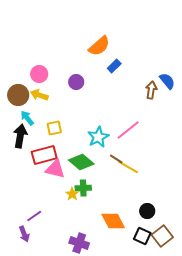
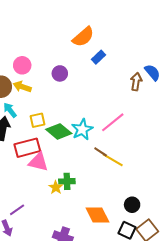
green diamond: (81, 162) -> (59, 131), moved

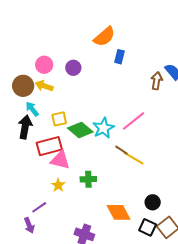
blue rectangle: (98, 57) -> (119, 57), turned -32
purple circle: (60, 73) -> (73, 68), moved
yellow star: (56, 187) -> (58, 185), moved

